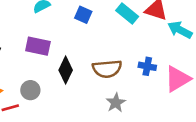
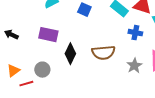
blue cross: (147, 66) -> (135, 33), moved
gray star: (116, 103) -> (134, 66), moved

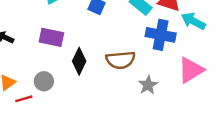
blue cross: (135, 33) -> (161, 35), size x1.6
gray star: (134, 66) -> (148, 85), moved

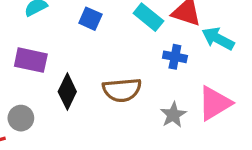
blue cross: (161, 35) -> (175, 57), size x0.6
gray star: (148, 85) -> (173, 115), moved

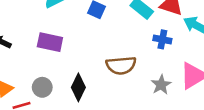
black diamond: (67, 92) -> (78, 87), moved

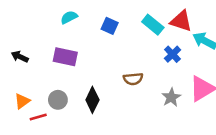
blue cross: (162, 39) -> (172, 54), turned 35
brown semicircle: (121, 65) -> (133, 79), size x0.7

